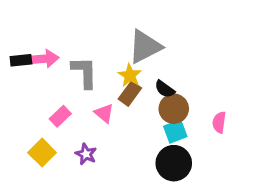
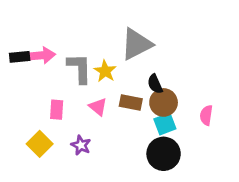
yellow star: (130, 75) -> (105, 71), moved
black semicircle: (165, 89) -> (155, 84), turned 30
brown rectangle: (130, 94) -> (131, 102), moved, turned 65
pink rectangle: (60, 116) -> (57, 110), turned -42

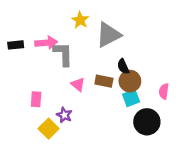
pink arrow: (41, 55) -> (46, 43), moved
yellow star: (105, 71) -> (80, 20), moved
pink rectangle: (57, 110) -> (36, 99), moved
yellow square: (40, 144) -> (49, 129), moved
black circle: (164, 154) -> (147, 122), moved

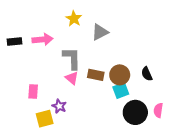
gray triangle: (108, 35) -> (100, 32), size x0.7
gray L-shape: (63, 54) -> (72, 58), moved
black semicircle: (123, 66) -> (147, 74), moved
pink semicircle: (164, 91) -> (158, 110), moved
yellow square: (49, 129) -> (45, 119), turned 30

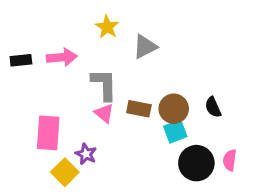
pink rectangle: (33, 92) -> (48, 133), size x1.6
yellow square: (45, 119) -> (65, 172), turned -30

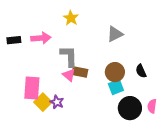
gray triangle: (145, 47) -> (115, 34), moved
brown rectangle: (139, 109) -> (80, 72), moved
yellow square: (65, 172) -> (43, 102), moved

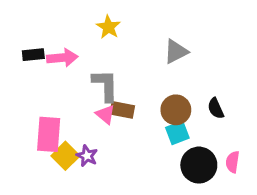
black rectangle: (14, 40) -> (33, 55), moved

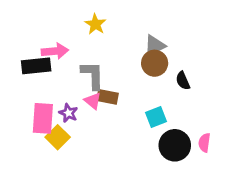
black rectangle: (33, 55) -> (36, 66), moved, size x1.5
black semicircle: (216, 108) -> (183, 81), moved
brown circle: (176, 110) -> (155, 63), moved
purple star: (87, 156) -> (68, 113), moved

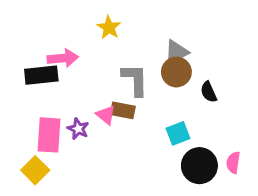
gray L-shape: (93, 75) -> (135, 80), moved
yellow square: (58, 137) -> (35, 170), moved

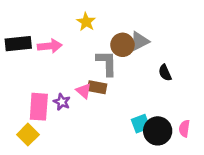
brown circle: (176, 72) -> (122, 45), moved
black rectangle: (41, 75) -> (18, 44), moved
cyan square: (178, 133) -> (141, 124), moved

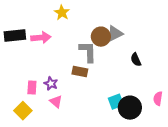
yellow star: (86, 22) -> (62, 13), moved
pink triangle: (84, 91) -> (56, 102), moved
pink rectangle: (39, 107) -> (32, 88), size x0.6
pink semicircle: (184, 128) -> (158, 99), moved

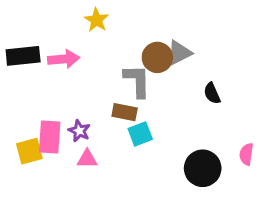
pink rectangle: (32, 88) -> (50, 137), size x1.5
pink triangle: (56, 102) -> (87, 159), turned -40
cyan square: (116, 102) -> (140, 134), moved
yellow square: (23, 111) -> (29, 151), moved, turned 30

